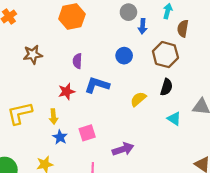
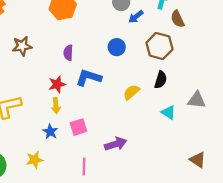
blue arrow: (143, 26) -> (136, 17), turned 48
brown semicircle: (183, 28) -> (177, 19), turned -35
yellow arrow: (53, 117) -> (56, 106), moved

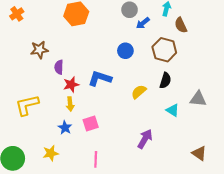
purple semicircle: (68, 53) -> (59, 67), moved
purple arrow: (116, 144) -> (145, 139), moved, turned -42

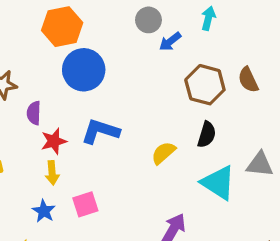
brown semicircle: (181, 25) -> (248, 80), moved
blue circle: (125, 51) -> (84, 70), moved, size x1.6
cyan triangle: (173, 110) -> (218, 183), size x1.6

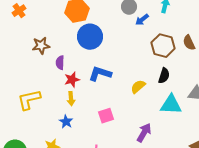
cyan triangle: (218, 183) -> (171, 105), turned -30
pink square: (85, 204) -> (106, 116), moved

